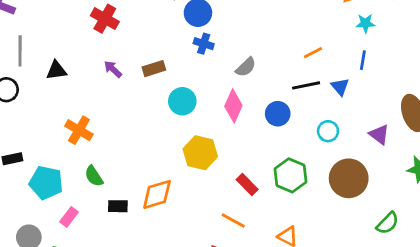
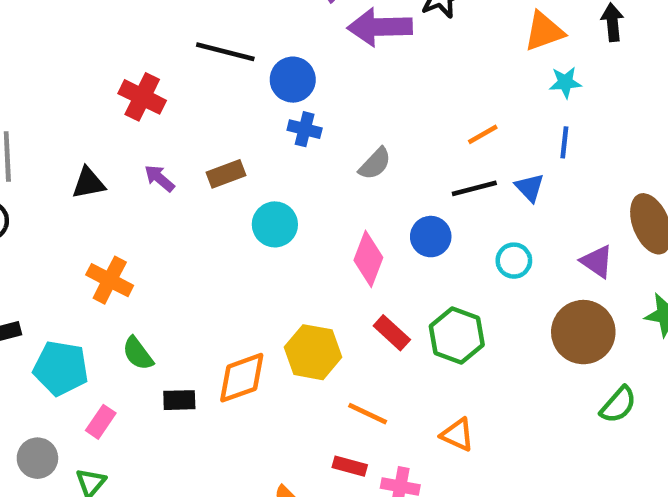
black triangle: (56, 70) -> (88, 183), moved
pink diamond: (233, 106) -> (368, 259), moved
yellow hexagon: (200, 153) -> (313, 352), moved
brown circle: (349, 178) -> (583, 332), moved
red rectangle: (247, 184) -> (392, 333), moved

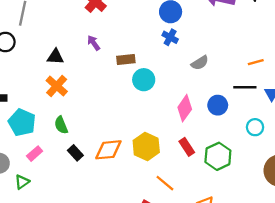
brown rectangle: (226, 174) -> (126, 60), moved
black triangle: (88, 183) -> (55, 57), moved
black rectangle: (179, 400) -> (75, 153), turned 35

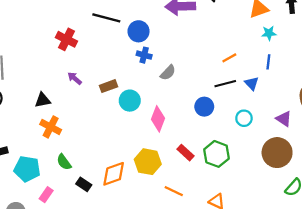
gray semicircle: (200, 63) -> (168, 73), moved
pink diamond: (185, 108) -> (158, 119), moved

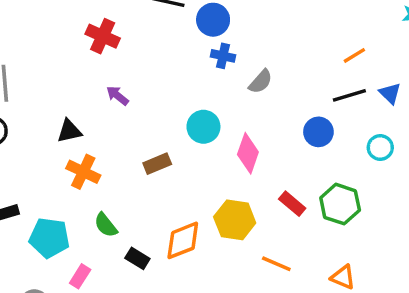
brown rectangle: (108, 86) -> (157, 164), moved

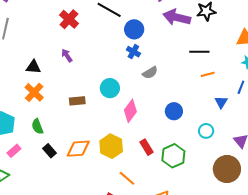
black line: (349, 95) -> (199, 52), moved

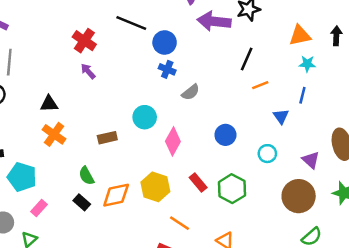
black line: (199, 52) -> (247, 59), turned -60
purple arrow: (67, 55) -> (88, 71), moved
green semicircle: (37, 126) -> (86, 176), moved

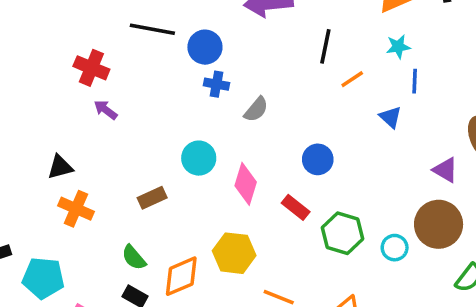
cyan star: (307, 64) -> (398, 47), moved
cyan circle: (267, 154) -> (395, 248), moved
red rectangle: (198, 182) -> (296, 207), moved

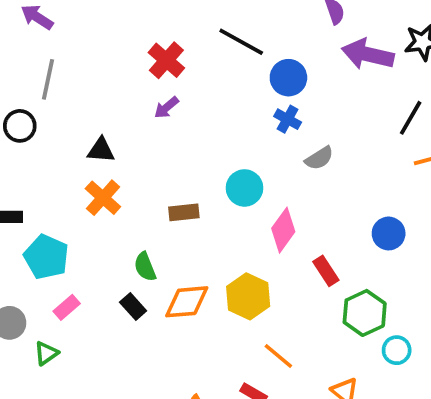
purple arrow: (106, 110) -> (166, 108), turned -95
blue circle: (318, 159) -> (389, 233), moved
cyan circle: (395, 248) -> (397, 350), moved

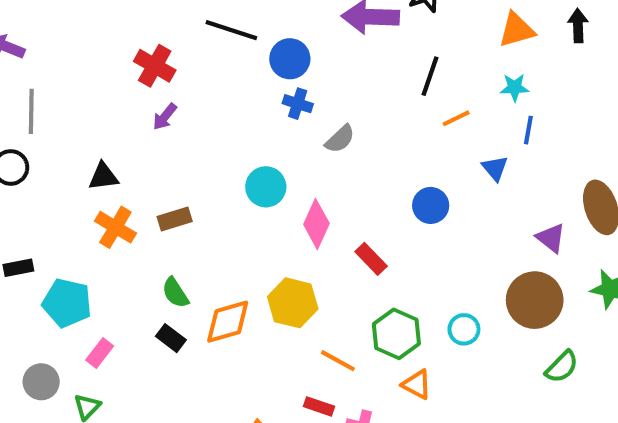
brown rectangle: (184, 212) -> (175, 219), moved
green hexagon: (365, 313) -> (396, 334), moved

